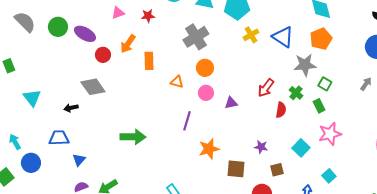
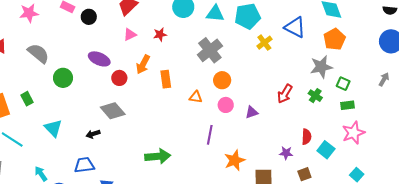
green circle: (58, 27) -> (63, 78), moved
blue triangle: (283, 37) -> (295, 27), moved
green rectangle: (319, 106) -> (347, 105), moved, turned -64
red semicircle: (281, 110) -> (306, 137), moved

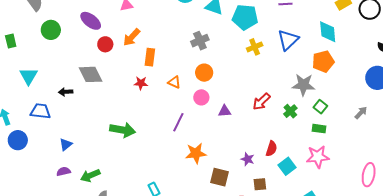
blue triangle: (295, 27) -> (288, 40), turned 35
red star: (160, 34) -> (141, 83), moved
gray cross: (210, 50) -> (200, 41), size x0.7
blue trapezoid: (84, 165) -> (40, 111), moved

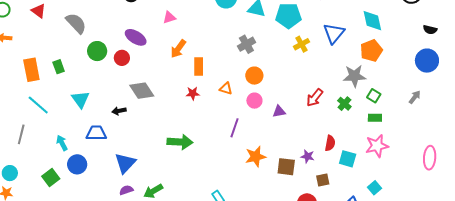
red circle: (105, 44) -> (122, 58), moved
blue triangle: (66, 144) -> (125, 163), size x1.6
cyan square: (287, 166) -> (348, 159), turned -30
brown square: (220, 177) -> (286, 167), moved

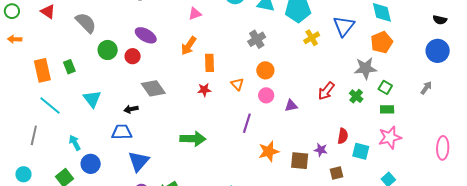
pink triangle: (169, 18) -> (195, 14), moved
orange triangle: (226, 89) -> (237, 84), turned 32
blue trapezoid: (96, 133) -> (122, 132), moved

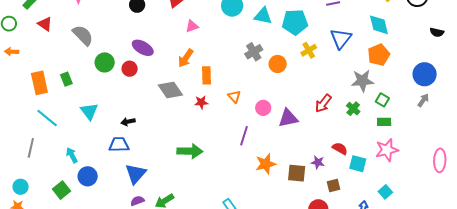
blue circle: (438, 51) -> (425, 74), moved
orange circle: (265, 70) -> (278, 64), moved
gray diamond: (153, 88) -> (170, 90), moved
purple triangle: (291, 106) -> (288, 118), size x1.5
red semicircle: (343, 136) -> (340, 149), turned -70

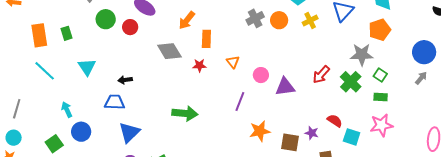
orange circle: (278, 64) -> (279, 20), moved
green cross: (353, 109) -> (351, 82), size x1.5
gray line: (31, 148) -> (17, 109), moved

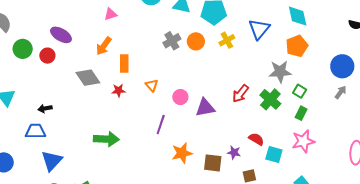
green rectangle: (381, 97) -> (301, 113), turned -64

